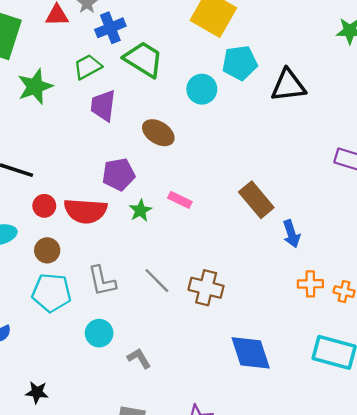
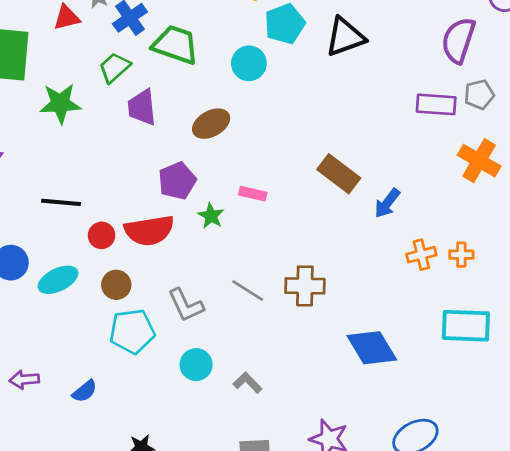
green star: (35, 87) -> (60, 103), turned 30
brown ellipse: (158, 133) -> (211, 124), turned -48
blue arrow: (291, 234) -> (387, 203), turned 68

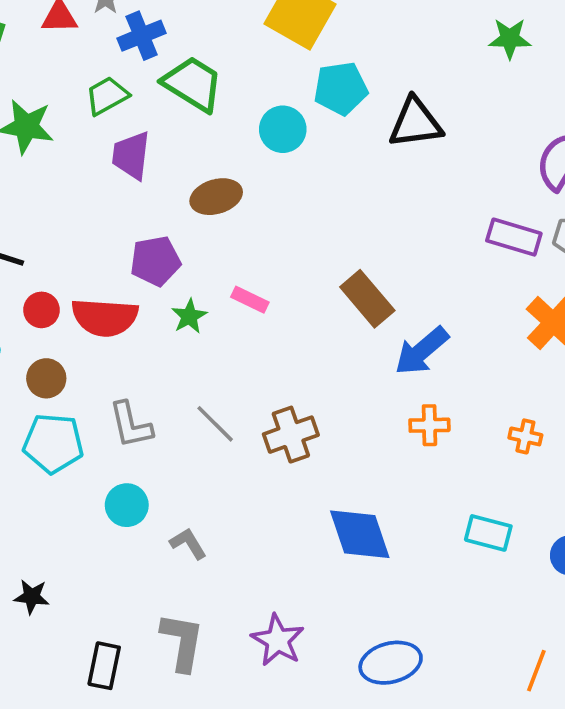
blue arrow: (387, 203) -> (422, 351), size x1.4
orange cross: (421, 255) -> (429, 425), moved
orange cross: (461, 255) -> (525, 436), moved
brown cross: (305, 286) -> (291, 435), turned -33
cyan rectangle: (466, 326) -> (488, 533), size x0.7

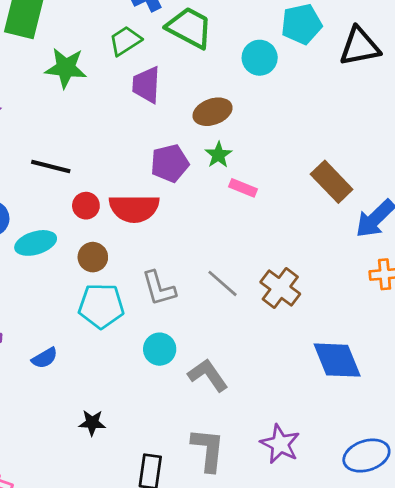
green star: (189, 316) -> (218, 155), moved
brown cross: (291, 435) -> (280, 288), turned -30
gray L-shape: (188, 544) -> (208, 375), size x1.4

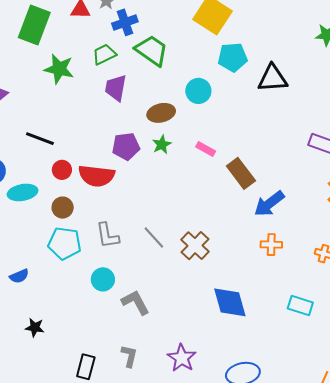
cyan circle: (260, 58) -> (198, 91), moved
pink rectangle: (243, 188) -> (206, 149), moved
black star: (92, 423) -> (35, 328), moved
gray L-shape: (208, 450) -> (129, 356), size x0.7

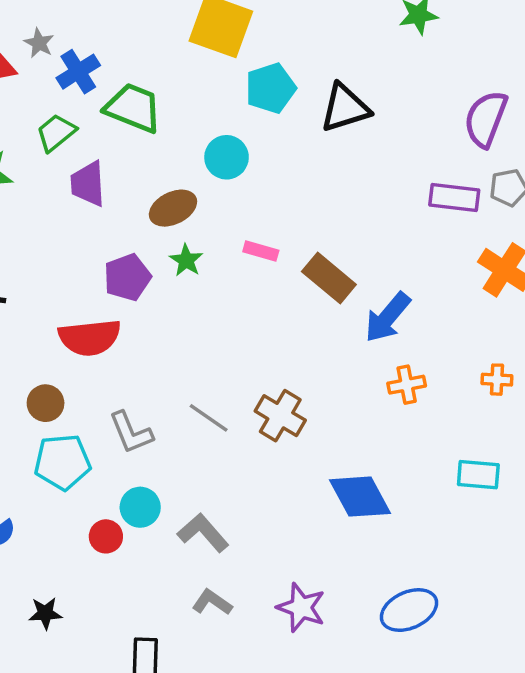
red circle: (62, 170) -> (106, 536), moved
gray L-shape: (129, 356) -> (212, 602), moved, turned -55

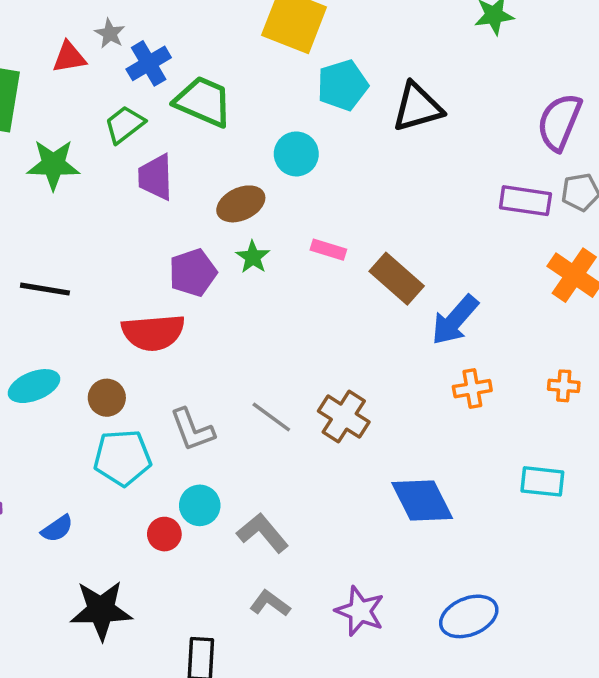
black star: (45, 613) -> (101, 610), size x1.8

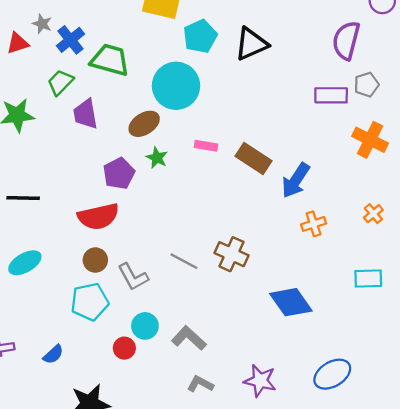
cyan circle: (296, 154) -> (176, 86), size x1.6
orange cross: (564, 386) -> (373, 214), turned -36
brown circle: (107, 398) -> (95, 260), moved

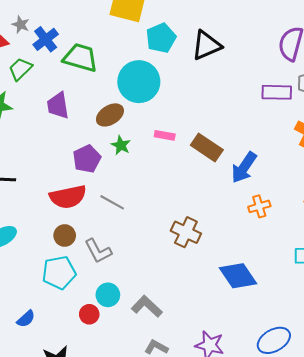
green trapezoid: (60, 82) -> (20, 69), moved
gray line: (184, 261) -> (112, 202), moved

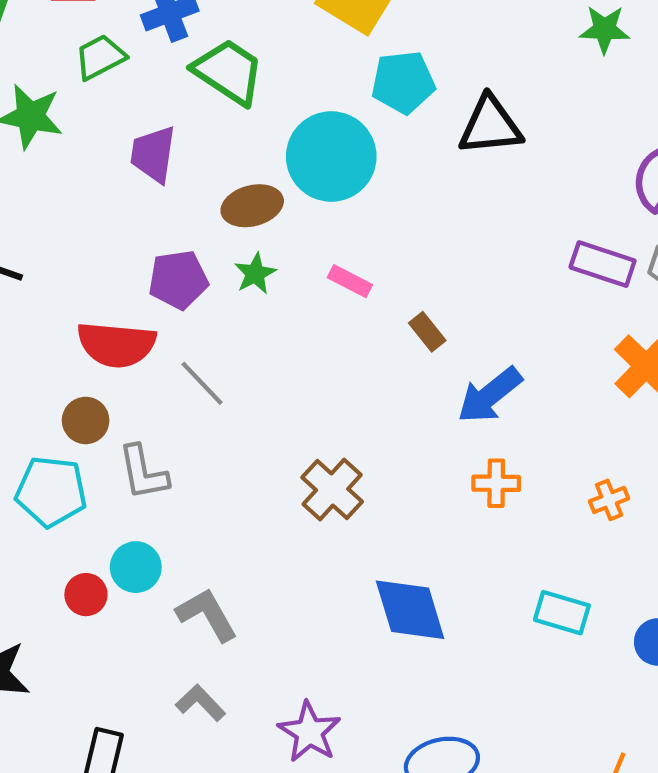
brown rectangle: (207, 147) -> (427, 332), size x0.6

